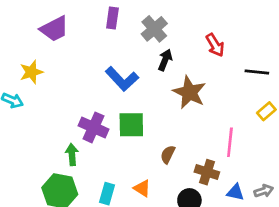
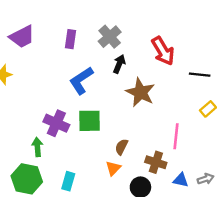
purple rectangle: (112, 18) -> (71, 39), moved
red arrow: (215, 45) -> (163, 51), size x1.4
blue L-shape: (122, 79) -> (81, 81), turned 100
orange triangle: (142, 188) -> (113, 168), moved, turned 42

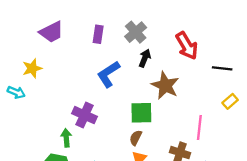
green square: (90, 121) -> (141, 113), moved
brown semicircle: (121, 147) -> (136, 138), moved

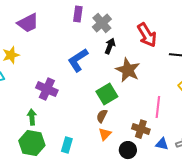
purple rectangle: (98, 34) -> (78, 14), moved
green square: (141, 113) -> (107, 94), turned -30
purple cross: (84, 115) -> (47, 89), moved
green arrow: (66, 138) -> (32, 117), moved

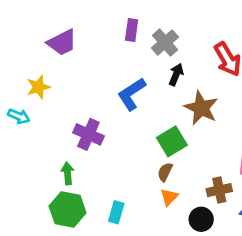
brown cross: (141, 129) -> (219, 190), turned -30

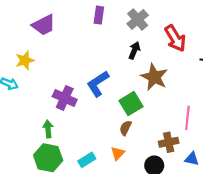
gray cross: (165, 43) -> (138, 19), moved
blue L-shape: (132, 94) -> (98, 84), moved
orange triangle: (169, 197) -> (118, 153), moved
cyan rectangle: (116, 212) -> (87, 160), turned 42

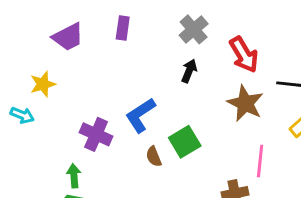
purple rectangle: (99, 15) -> (123, 28), moved
brown star: (154, 77) -> (245, 103), moved
brown semicircle: (125, 128) -> (154, 157), moved, turned -48

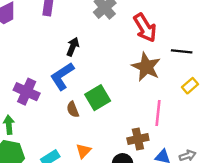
black arrow: (189, 71) -> (73, 47), moved

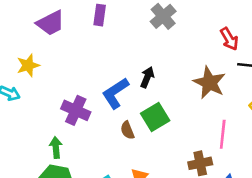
red arrow: (145, 28) -> (229, 39), moved, size x0.7
black arrow: (73, 47) -> (147, 77), moved

